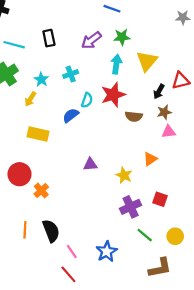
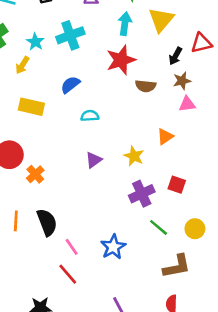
cyan cross: (71, 74) -> (70, 35), size x1.5
cyan semicircle: (87, 100) -> (90, 116), moved, turned -112
purple triangle: (90, 164) -> (94, 160), moved, turned -32

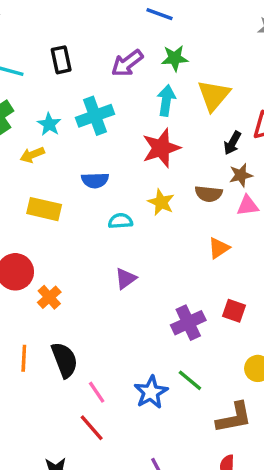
yellow arrow: (22, 65) -> (32, 155), turned 36
blue semicircle: (70, 85) -> (95, 180), turned -144
brown semicircle: (146, 86) -> (209, 194), moved
yellow star: (134, 156) -> (161, 202), moved
green line: (159, 227) -> (190, 380), moved

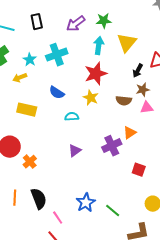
blue semicircle: (95, 180) -> (57, 93), turned 35
yellow star: (161, 202) -> (91, 98), moved
purple cross: (188, 323) -> (112, 146), moved
blue star: (151, 392) -> (86, 203), moved

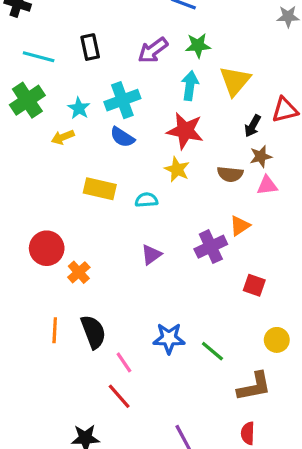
red star: (96, 74) -> (185, 131), turned 30
blue semicircle: (57, 93) -> (122, 137), moved
yellow rectangle: (27, 110) -> (100, 189), moved
blue star: (86, 203) -> (169, 338), turned 30

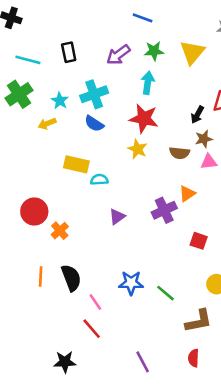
yellow triangle: (235, 81) -> (192, 52), moved
cyan semicircle: (146, 200) -> (99, 180), moved

